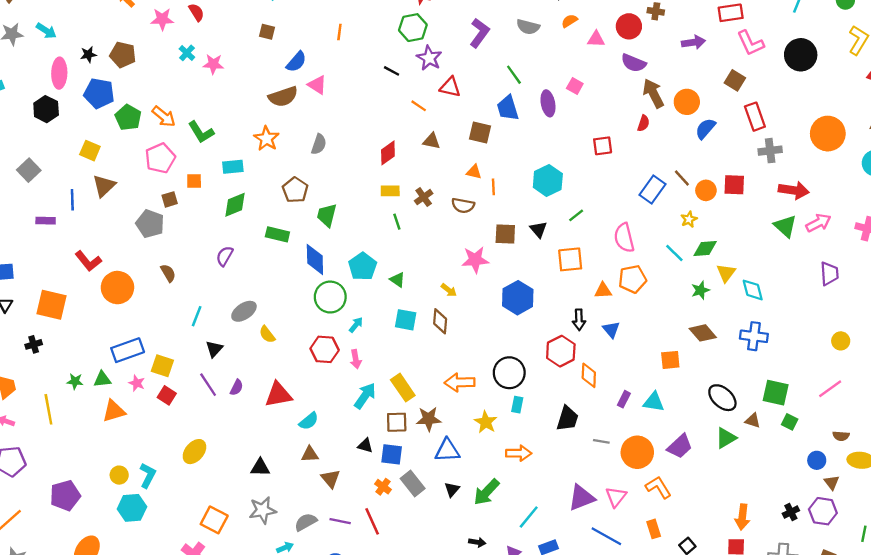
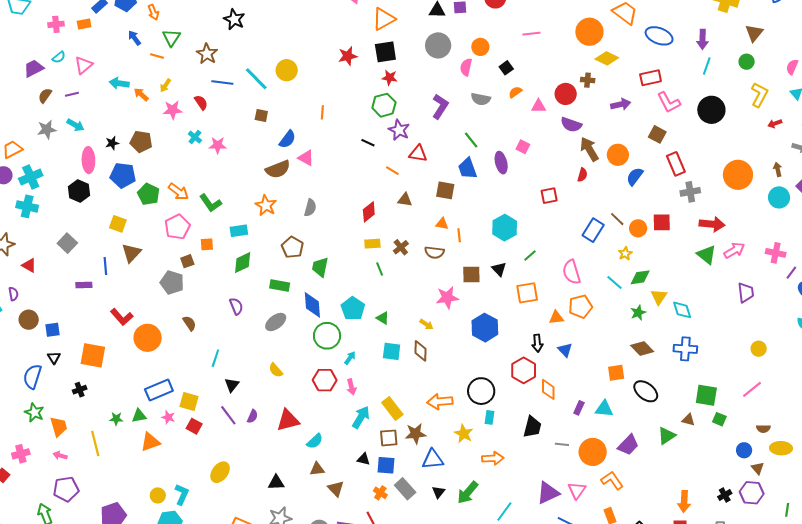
purple semicircle: (225, 256) -> (236, 306), turned 132
gray ellipse: (244, 311) -> (276, 322), moved
black ellipse: (722, 398) -> (646, 391), moved

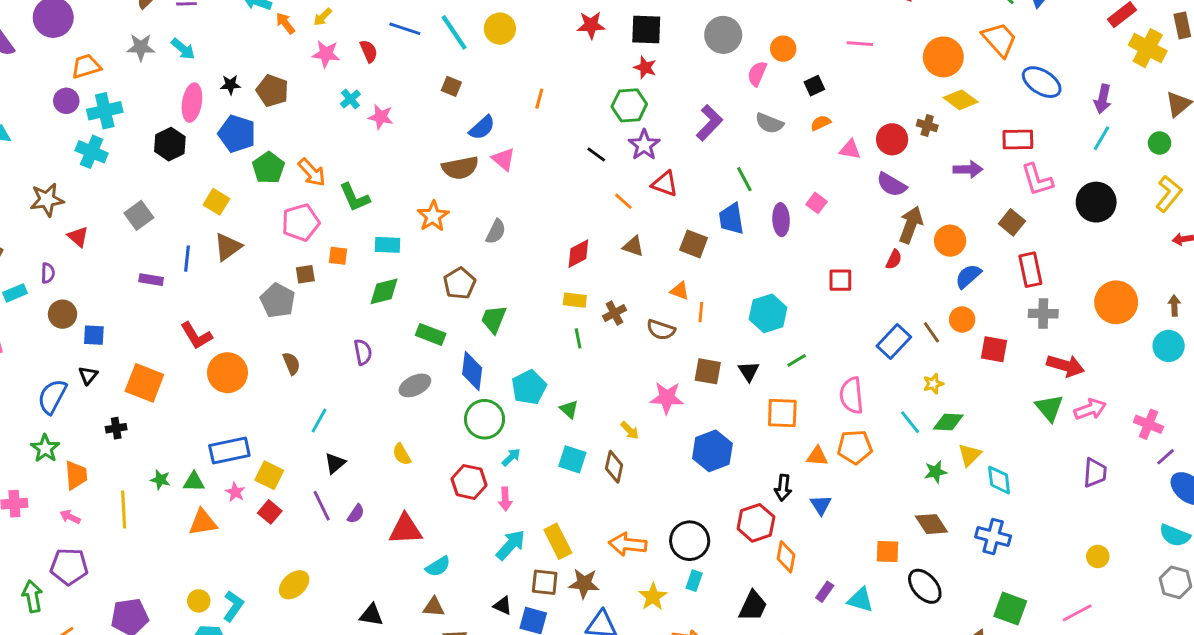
brown arrow: (589, 149) -> (911, 225), turned 40
orange circle: (638, 228) -> (962, 319), moved

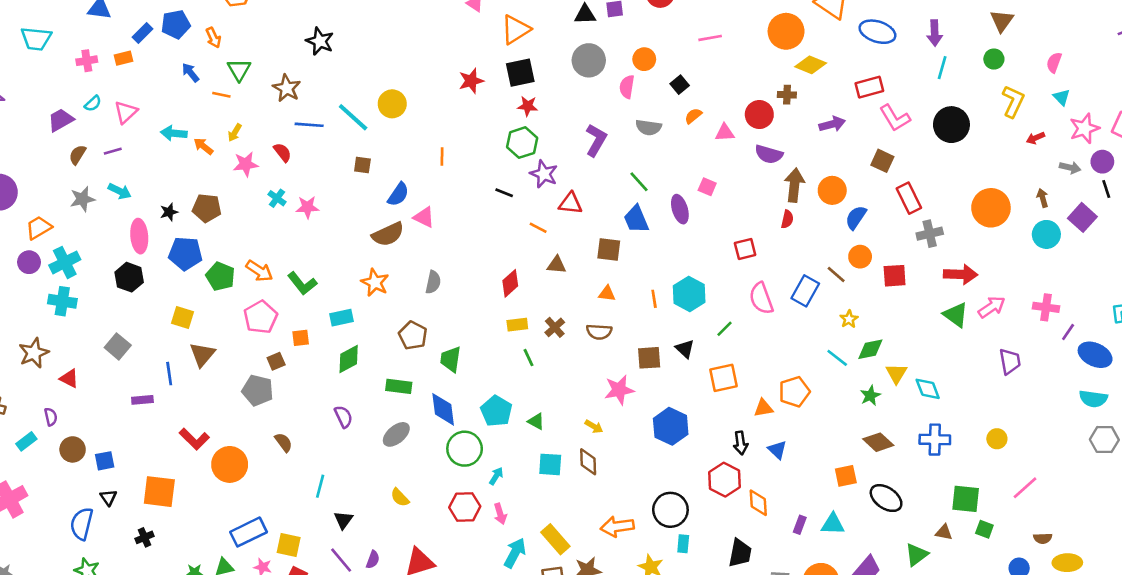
orange line: (701, 312) -> (654, 299), moved
pink semicircle: (852, 395) -> (761, 298), moved
yellow circle: (1098, 556) -> (997, 439), moved

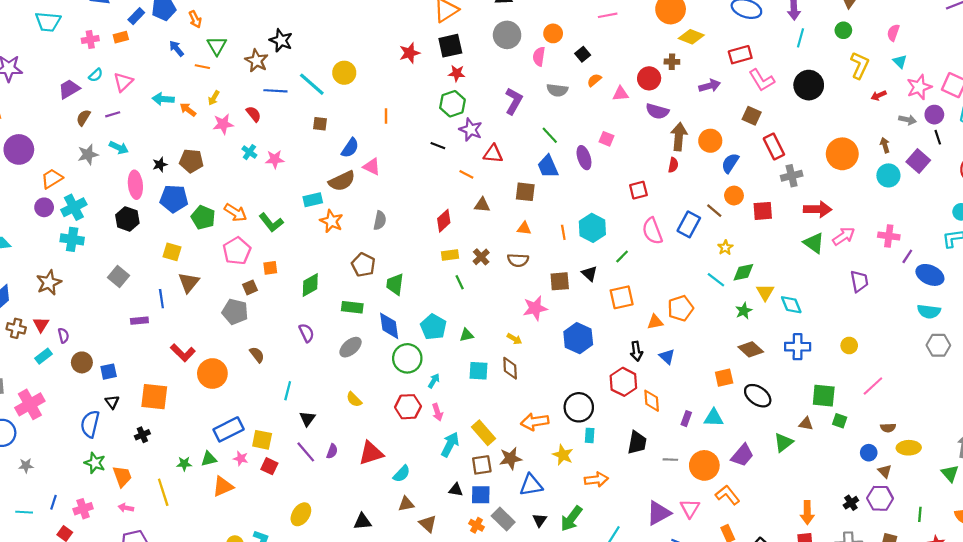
black star: (320, 41) -> (281, 40), moved
cyan rectangle: (341, 318) -> (313, 200), moved
red triangle: (69, 378) -> (41, 325), moved, turned 35
green triangle: (536, 421) -> (467, 335), turned -40

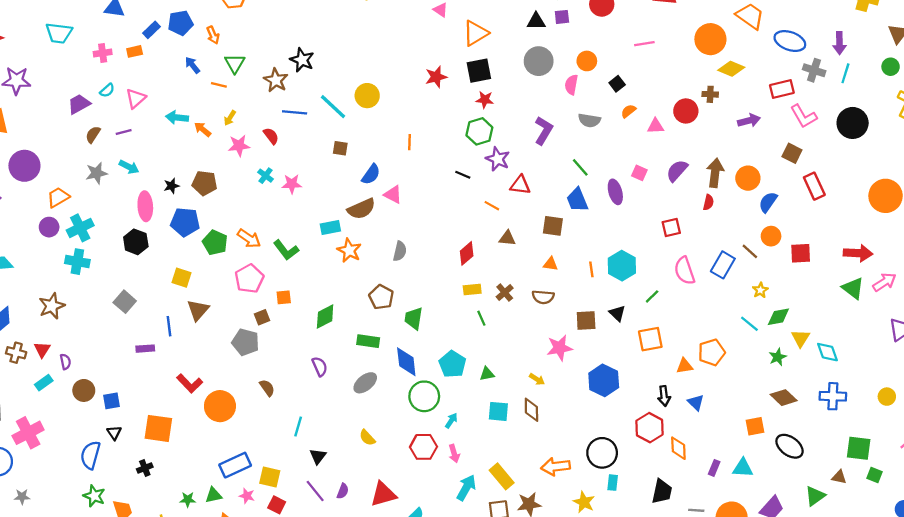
purple semicircle: (657, 111) -> (677, 171), moved, turned 115
gray cross: (792, 176) -> (814, 70), moved, turned 30

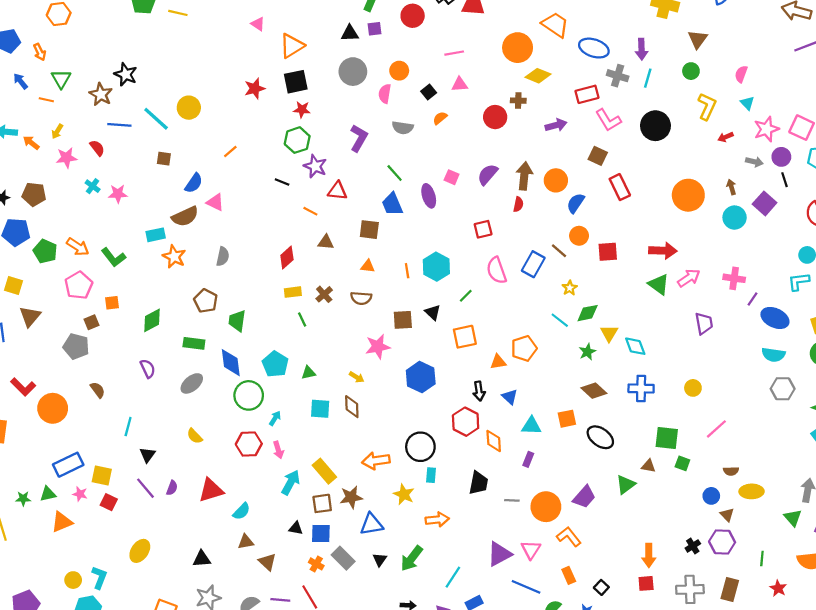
pink triangle: (656, 126) -> (460, 84), moved
orange line: (410, 142) -> (230, 152), turned 48
cyan triangle: (743, 468) -> (531, 426), moved

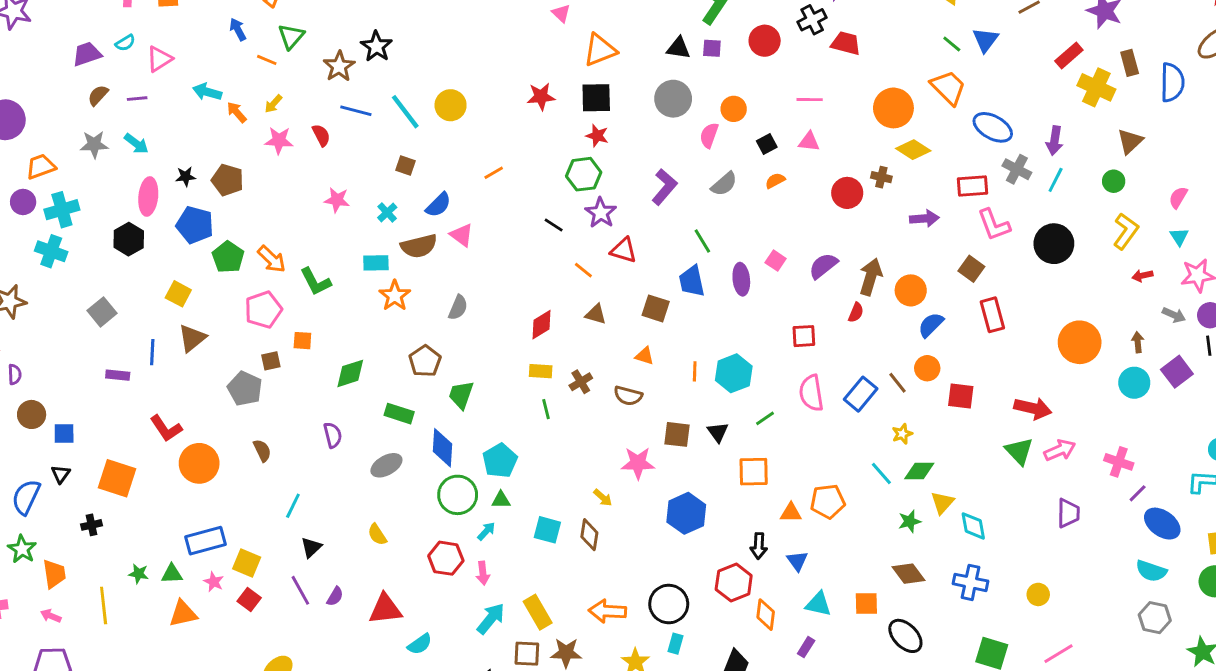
gray semicircle: (403, 128) -> (724, 184), turned -60
cyan cross: (93, 186) -> (387, 213), moved
green triangle: (308, 373) -> (501, 500), moved

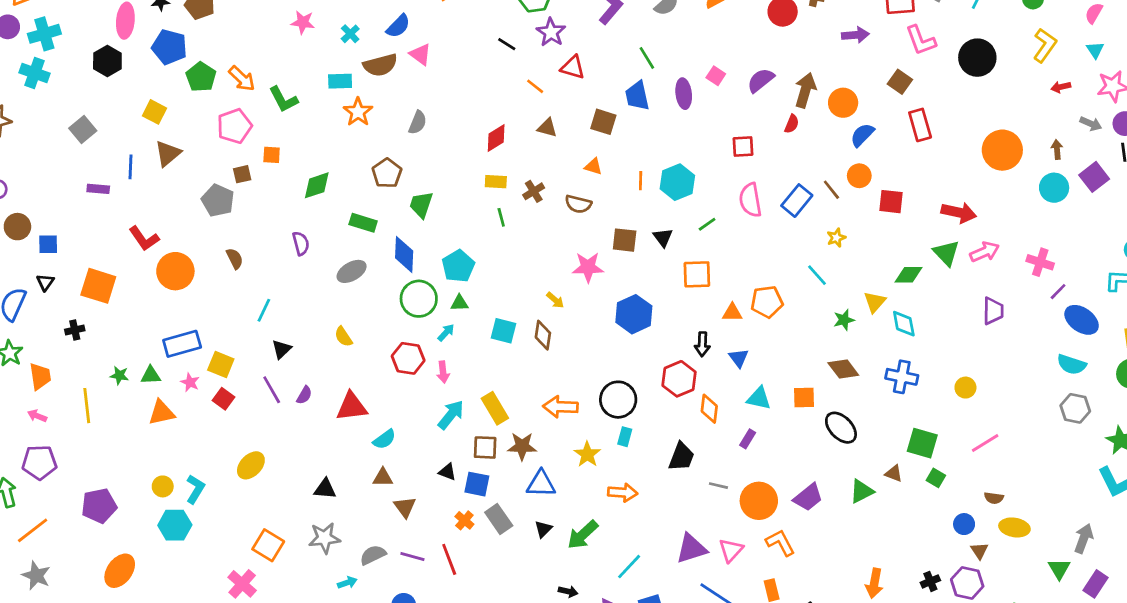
green diamond: (919, 471) -> (909, 275), moved

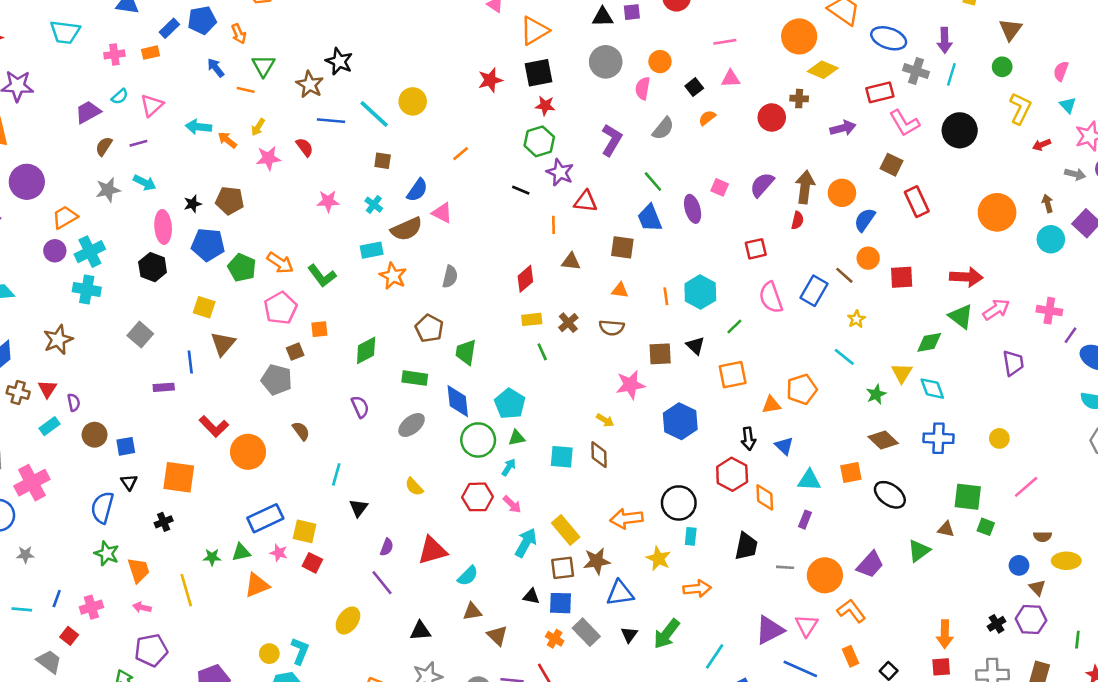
orange line: (535, 86) -> (554, 225), turned 60
pink arrow: (443, 372) -> (512, 504), turned -30
purple line: (272, 390) -> (382, 583), moved

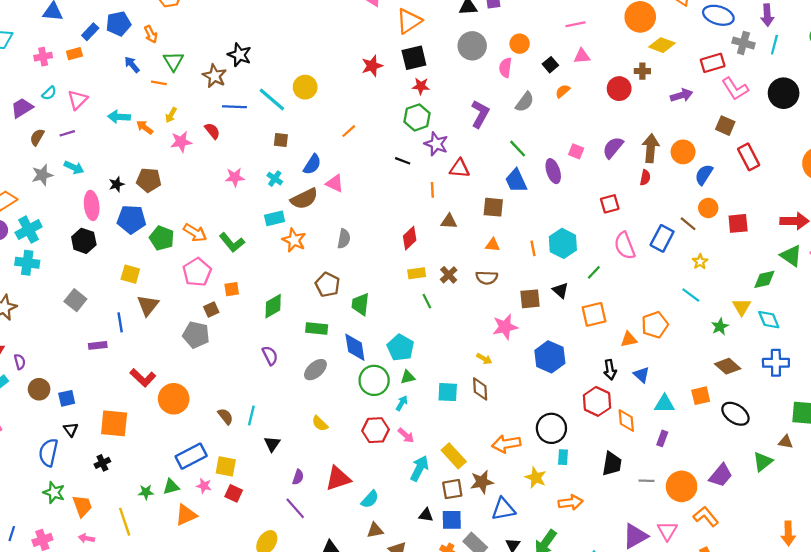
brown semicircle: (301, 431) -> (225, 416), moved

